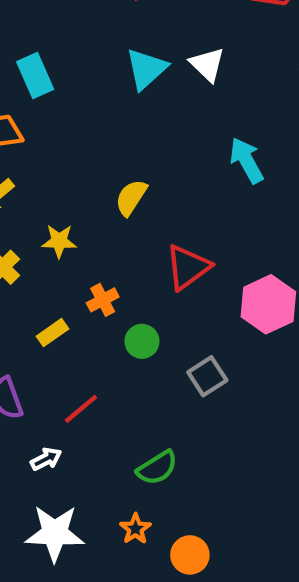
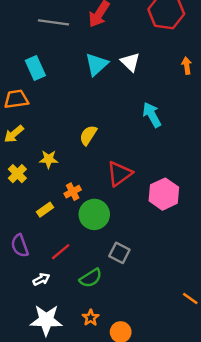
green circle: (142, 341) -> (94, 214), size x1.6
gray square: (207, 376) -> (119, 253), moved, turned -30
green semicircle: (157, 468) -> (91, 278), moved

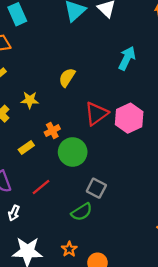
cyan arrow: (152, 115) -> (127, 58), turned 55
pink hexagon: (164, 194) -> (129, 118), moved
green semicircle: (91, 278) -> (82, 212), moved
white arrow: (41, 279) -> (14, 213), moved, turned 140

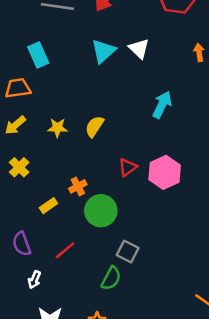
yellow star: (30, 100) -> (57, 128), moved
red triangle: (96, 114) -> (128, 167), size x0.7
green semicircle: (82, 212) -> (111, 278), turned -30

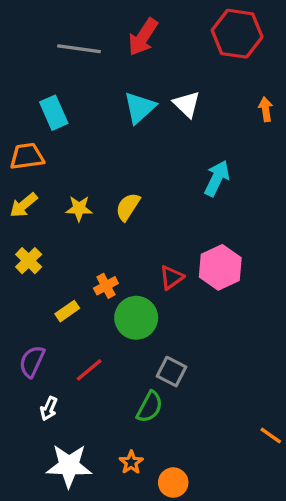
red triangle: (128, 167) -> (171, 277), moved
purple semicircle: (22, 244) -> (32, 361), turned 45

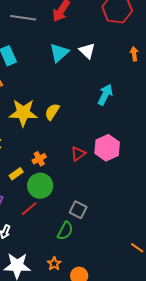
yellow star: (79, 208) -> (23, 113), size x1.8
green circle: (136, 318) -> (40, 186), moved

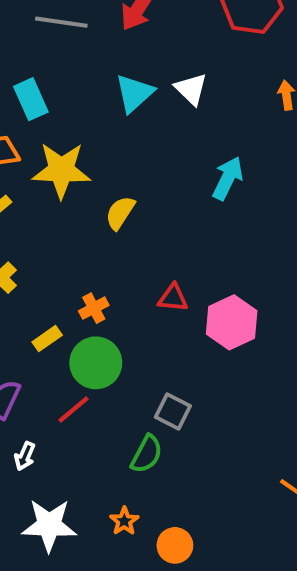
yellow star: (23, 113) -> (61, 170), moved
pink hexagon: (107, 148) -> (232, 322), moved
red triangle: (78, 154) -> (173, 298), turned 42

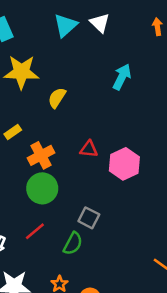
orange cross: (94, 308) -> (41, 155), size x1.5
yellow rectangle: (47, 339) -> (13, 132), moved
red line: (73, 410) -> (35, 231), moved

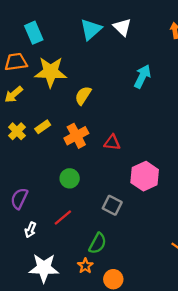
orange cross: (41, 155) -> (76, 136), moved
pink hexagon: (124, 164) -> (145, 176), moved
green circle: (42, 188) -> (70, 178), size x0.7
green semicircle: (73, 244) -> (98, 243), moved

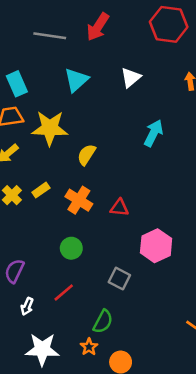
white triangle: (122, 27) -> (131, 77), turned 36
cyan triangle: (91, 29) -> (76, 80), moved
cyan rectangle: (34, 33) -> (17, 84), moved
orange cross: (76, 136) -> (79, 200), turned -30

